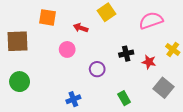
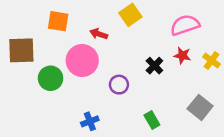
pink circle: (67, 49) -> (82, 61), size x1.6
black cross: (126, 54) -> (154, 66), turned -32
red star: (149, 62) -> (182, 55), moved
green circle: (20, 82) -> (51, 78), moved

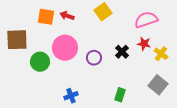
red arrow: (99, 34) -> (67, 16), moved
yellow cross: (211, 61) -> (161, 54), moved
purple circle: (119, 85) -> (94, 58), moved
green rectangle: (152, 120) -> (120, 95), turned 48

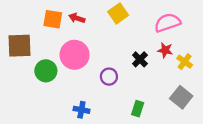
purple circle: (94, 58) -> (109, 77), moved
blue cross: (71, 96) -> (81, 110), turned 32

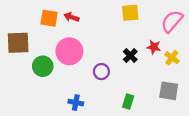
yellow square: (118, 13) -> (130, 13), moved, turned 30
pink semicircle: (167, 23) -> (172, 21), moved, turned -30
gray square: (181, 97) -> (169, 91), turned -30

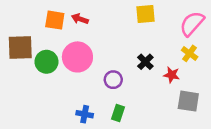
red star: (154, 47) -> (172, 75), moved
yellow cross: (172, 58) -> (190, 53), moved
green circle: (43, 66) -> (46, 62), moved
green rectangle: (128, 101) -> (118, 113), moved

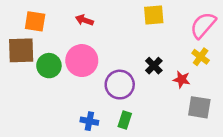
orange square: (55, 20) -> (35, 21), moved
purple circle: (113, 80) -> (120, 85), size x1.5

